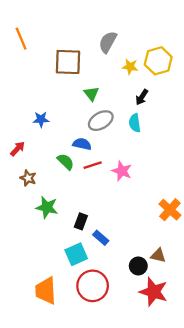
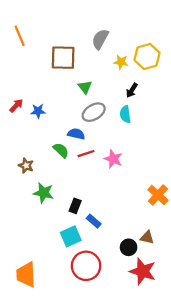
red arrow: (18, 149) -> (16, 106), moved
orange trapezoid: (46, 291) -> (26, 275), moved

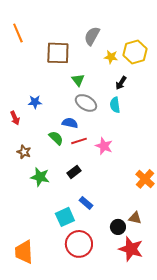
red arrow: (16, 106) -> (15, 118), moved, turned 112
gray ellipse: (94, 112) -> (86, 103), turned 60
black rectangle: (75, 206) -> (74, 172), moved, turned 32

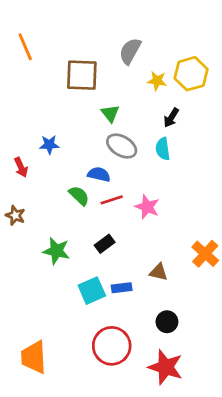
brown star: (24, 152) -> (15, 215), moved
blue rectangle: (86, 203) -> (122, 288), turned -48
cyan square: (65, 217) -> (92, 291), moved
brown triangle: (135, 218) -> (158, 272), moved
red star: (131, 249) -> (166, 367), moved

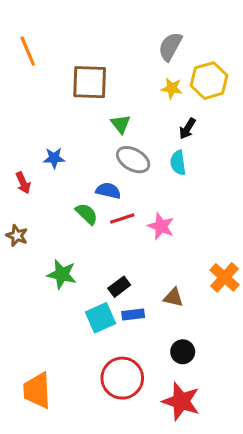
gray semicircle: (130, 51) -> (170, 46), moved
black rectangle: (105, 244) -> (119, 287), moved

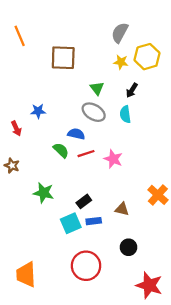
green triangle: (121, 124) -> (97, 88), moved
red star: (181, 401) -> (149, 285), moved

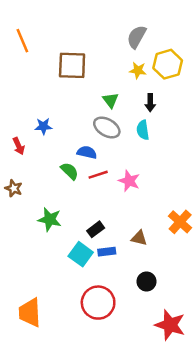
black arrow: (132, 90) -> (150, 103), turned -32
cyan square: (71, 223) -> (81, 254), turned -30

